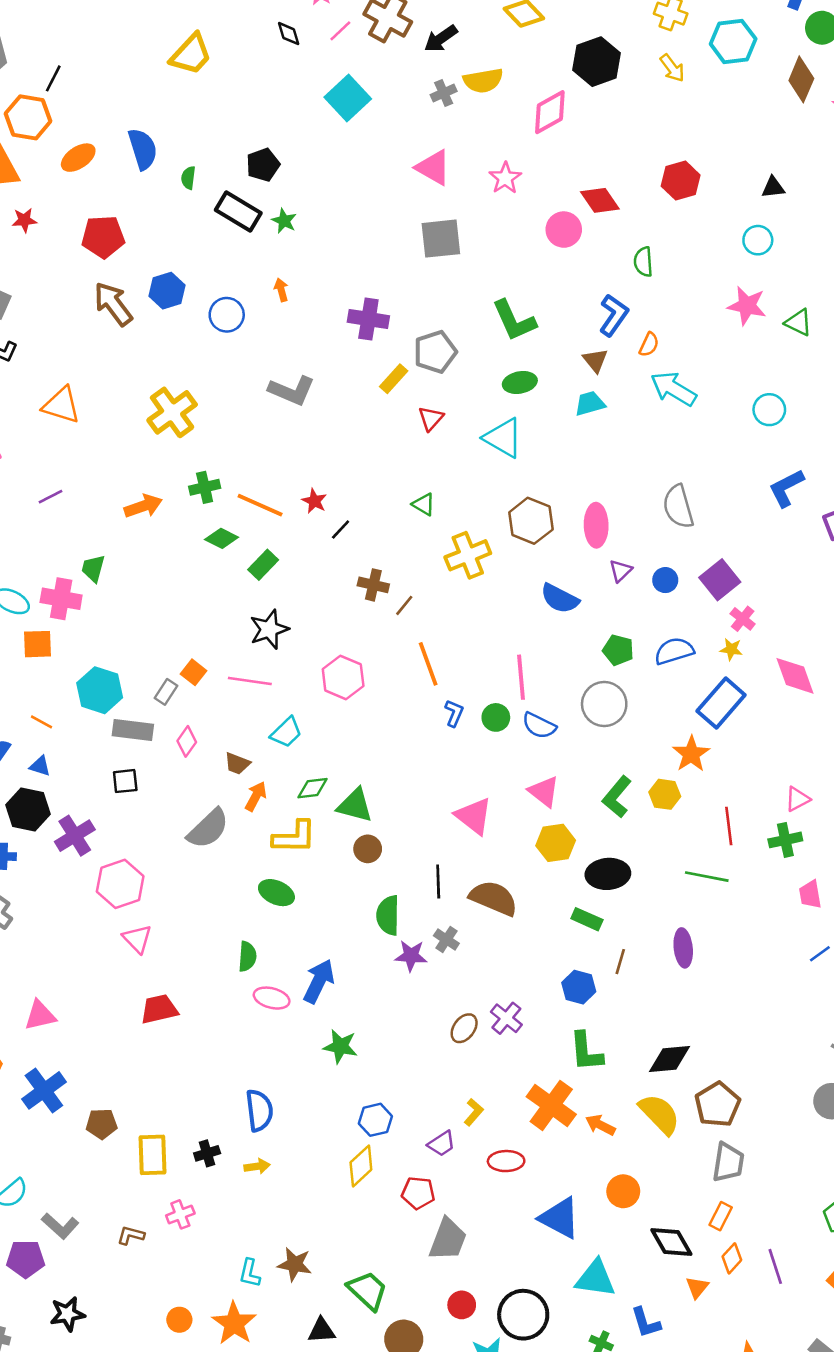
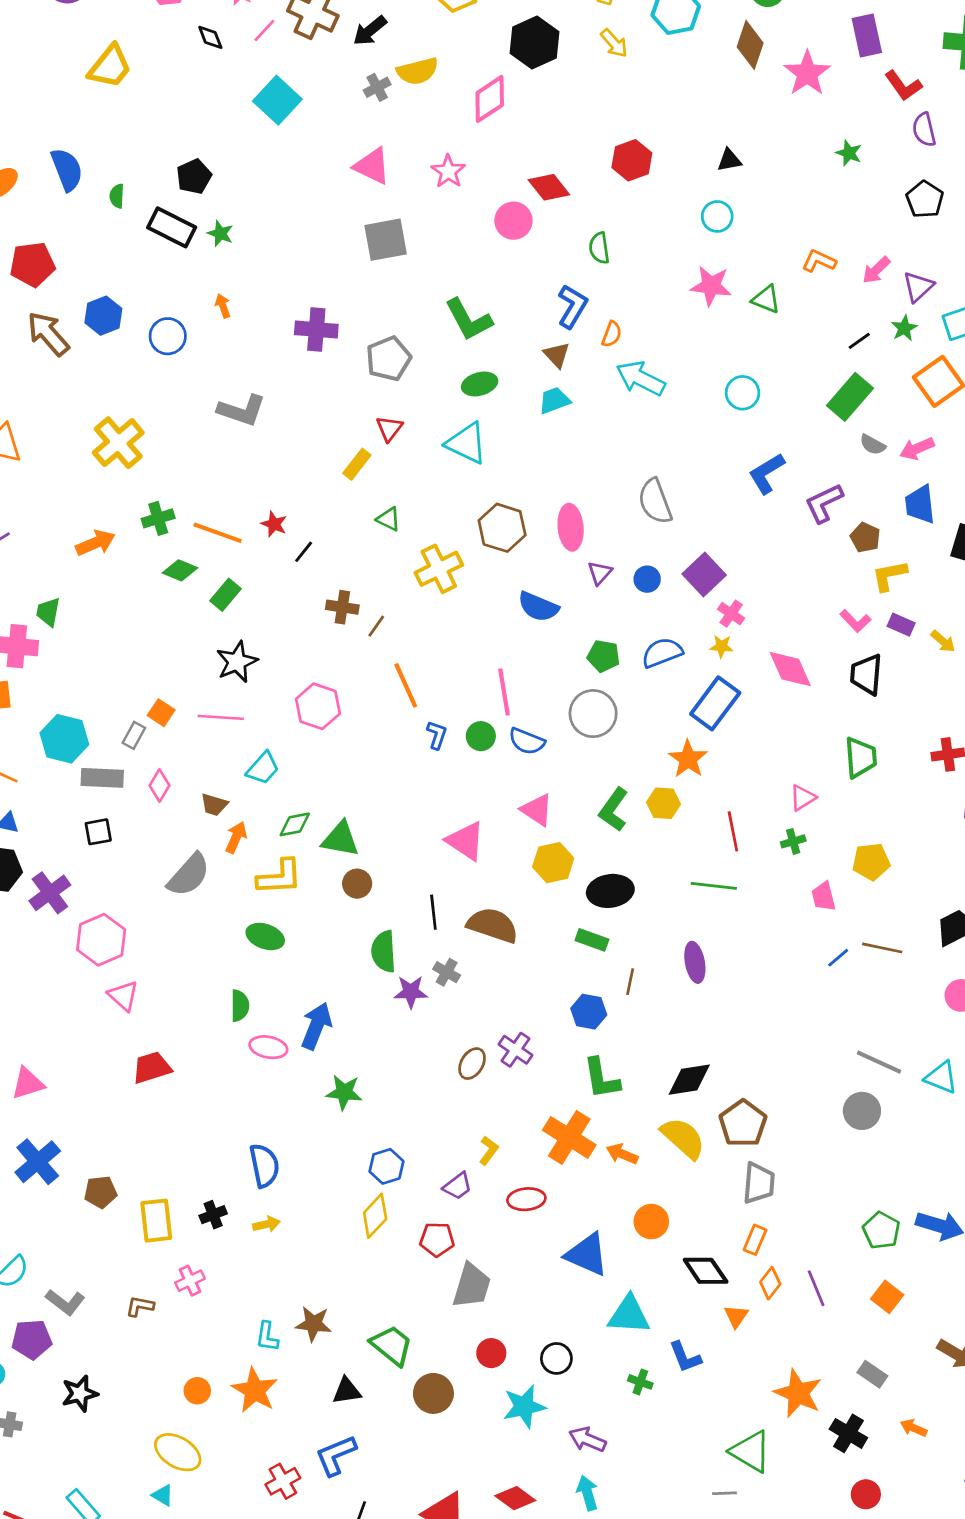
yellow rectangle: (394, 379) -> (357, 464), moved
green cross: (785, 840) -> (793, 841), size x0.7
black circle: (523, 1315) -> (556, 1358), size x0.6

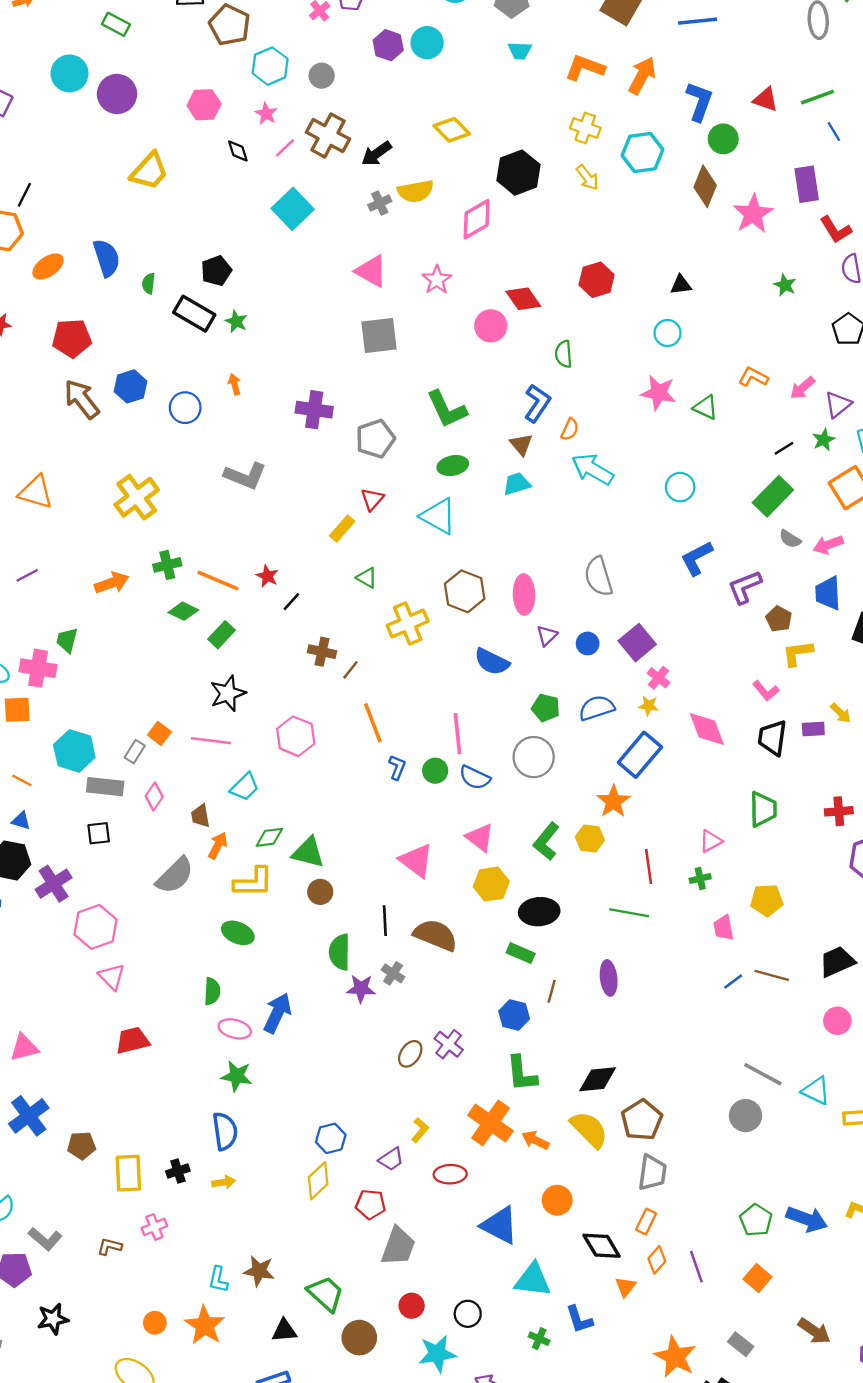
purple rectangle: (901, 625) -> (813, 729), moved, turned -30
brown trapezoid: (214, 805) -> (200, 816), turned 60
green star: (344, 1092) -> (237, 1076), moved

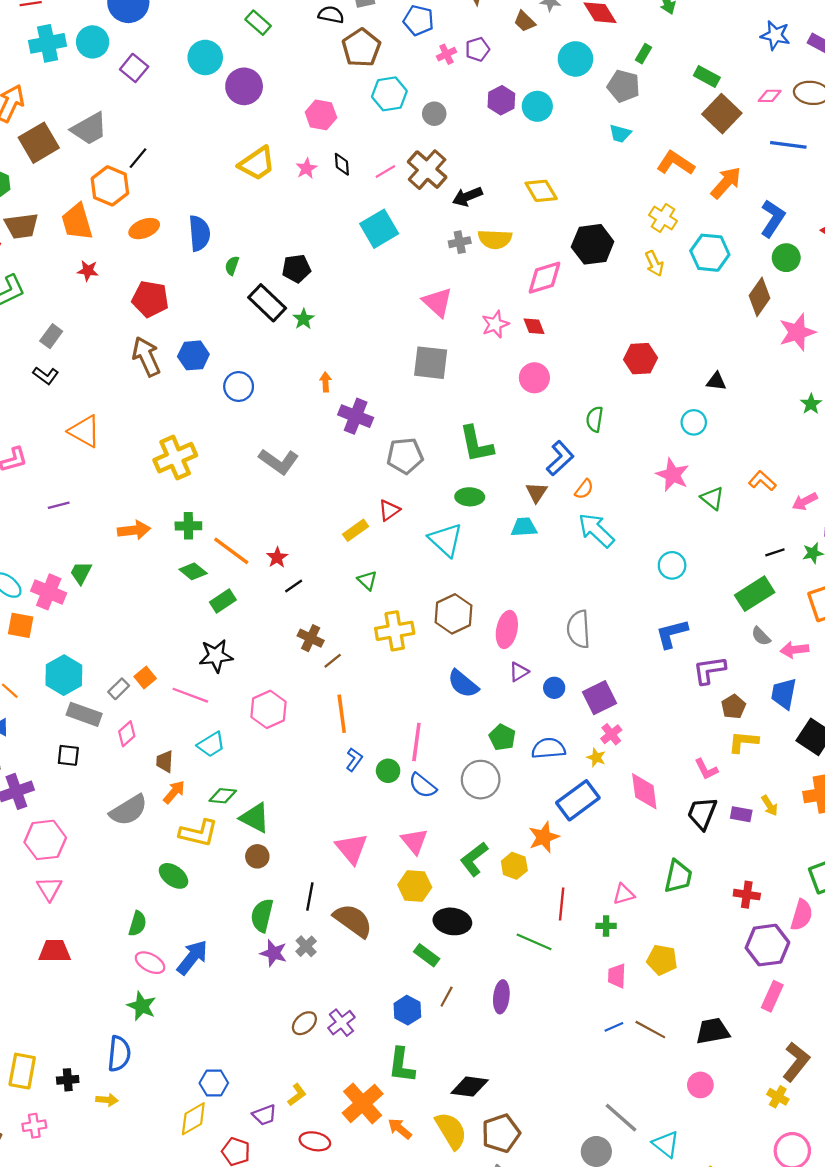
pink star: (266, 114) -> (306, 168), moved
red diamond: (523, 299) -> (534, 326), moved, size x0.7
orange arrow: (234, 384) -> (326, 382), moved

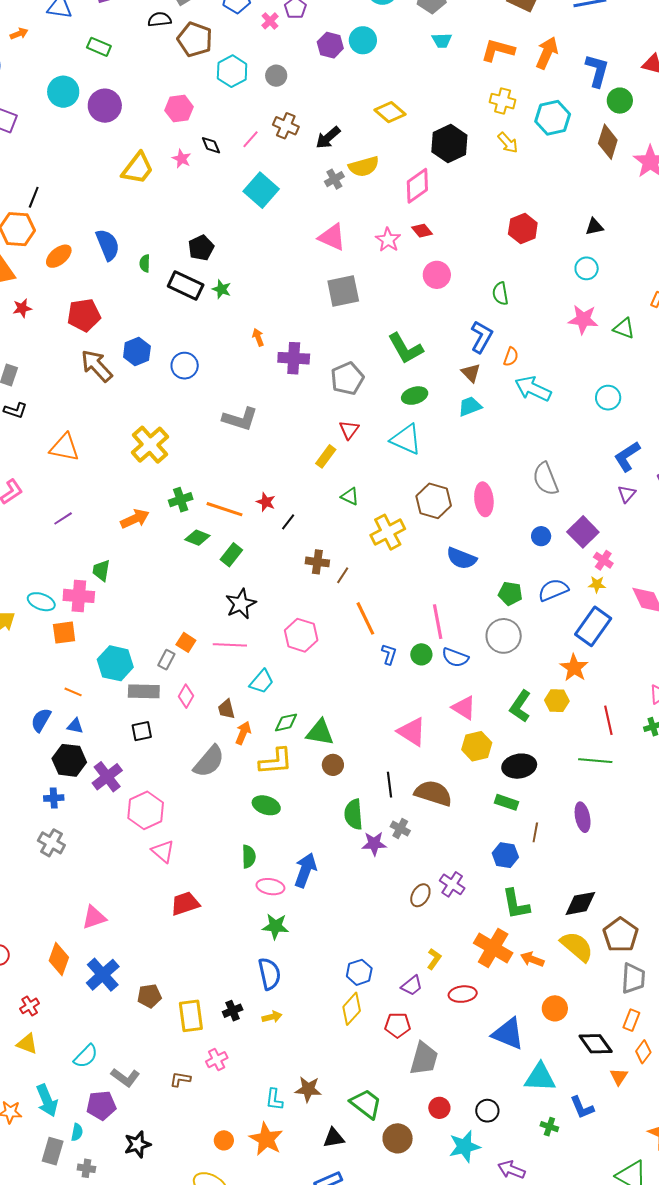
brown cross: (427, 170) -> (286, 126), size x0.7
purple triangle: (519, 672) -> (627, 494), moved

